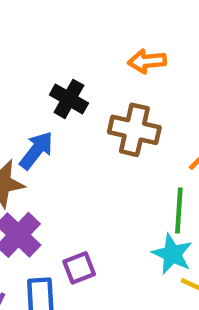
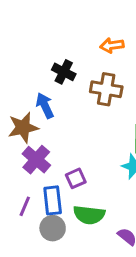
blue arrow: (36, 150) -> (45, 106), turned -60

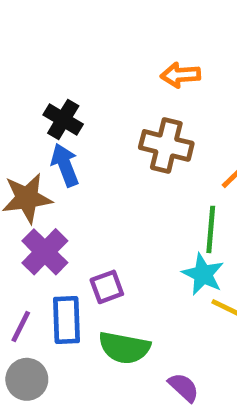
black cross: (64, 72) -> (63, 120), moved
gray circle: (53, 228) -> (27, 379), moved

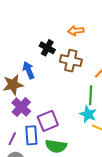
black cross: (63, 120) -> (47, 48), moved
purple square: (107, 287) -> (48, 121), size x1.5

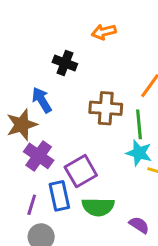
brown cross: (71, 61) -> (106, 108), moved

